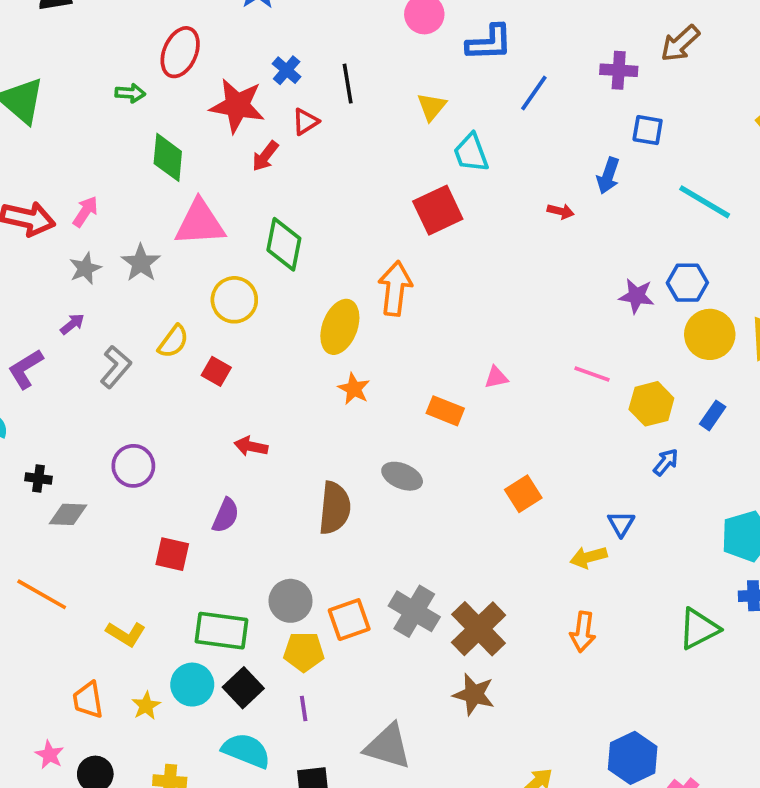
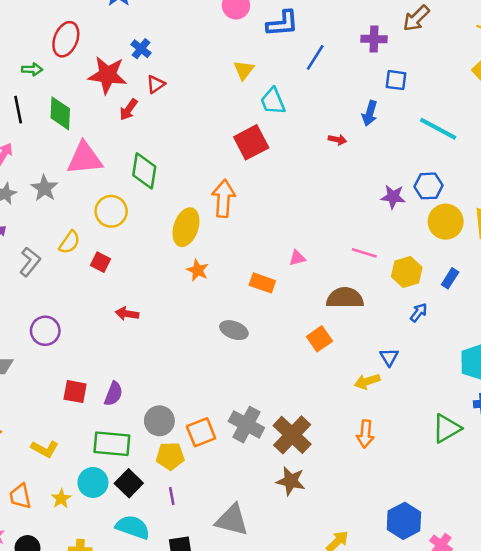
black line: (348, 84) -> (18, 110), moved
brown semicircle: (335, 508) -> (345, 298), moved, turned -93
purple semicircle: (226, 515) -> (113, 394), moved

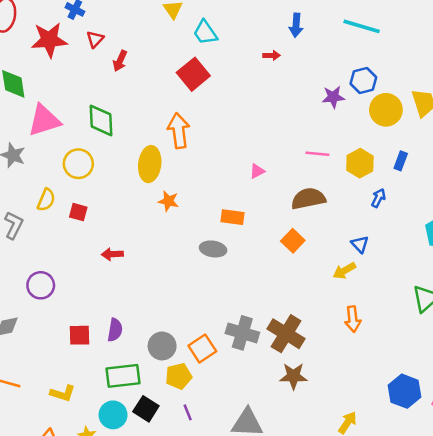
red arrow: (129, 110) -> (120, 61), moved
orange rectangle: (262, 283) -> (233, 217), moved

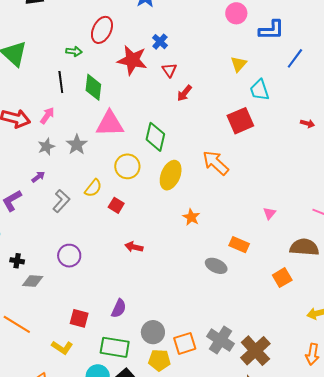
red triangle: (95, 39) -> (169, 70), turned -35
orange arrow: (179, 131) -> (216, 163), turned -56
yellow ellipse: (150, 164) -> (171, 175), moved
pink triangle: (257, 171) -> (269, 213), turned -40
red square: (79, 335) -> (79, 318), moved

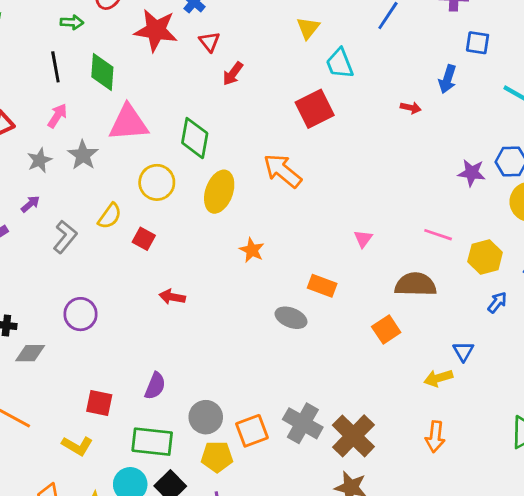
pink arrow: (47, 116) -> (57, 116), moved

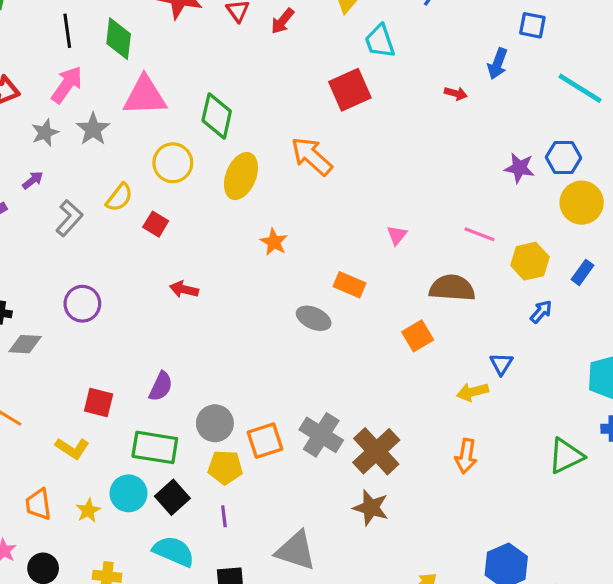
red arrow: (233, 74) -> (282, 21), moved
pink arrow: (57, 116) -> (67, 85), size x1.4

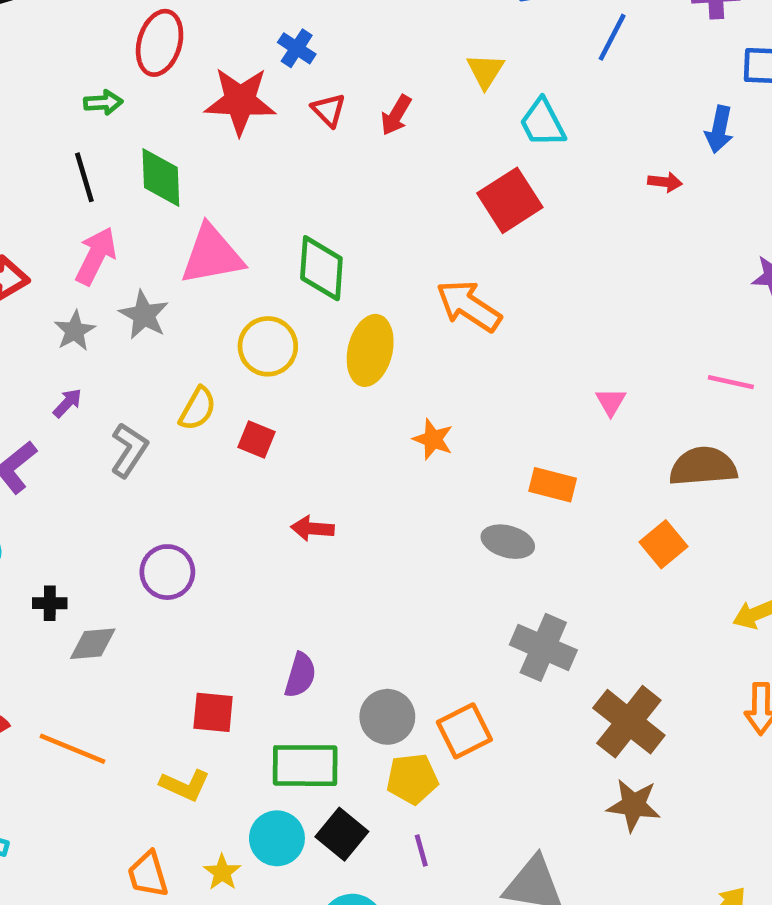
gray cross: (321, 435) -> (543, 647), moved

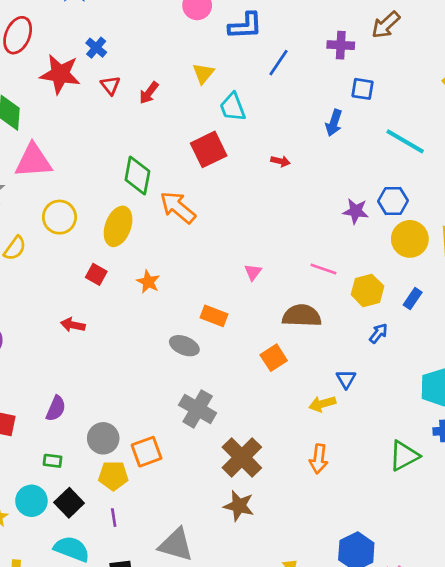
red arrow: (665, 182) -> (280, 161), moved
green diamond: (321, 268) -> (137, 175), moved
red square: (257, 440) -> (96, 274), moved
green rectangle: (305, 766) -> (53, 461), size x0.5

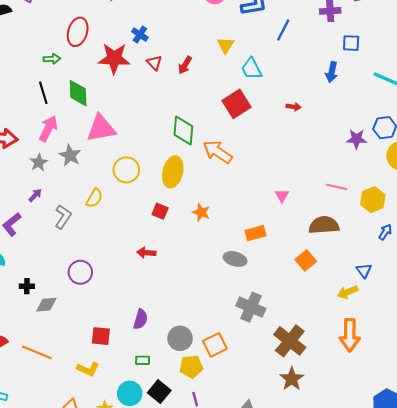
orange rectangle: (214, 316) -> (255, 233), turned -30
orange arrow: (319, 459) -> (350, 335), size x1.4
brown star: (239, 506) -> (292, 379), turned 30

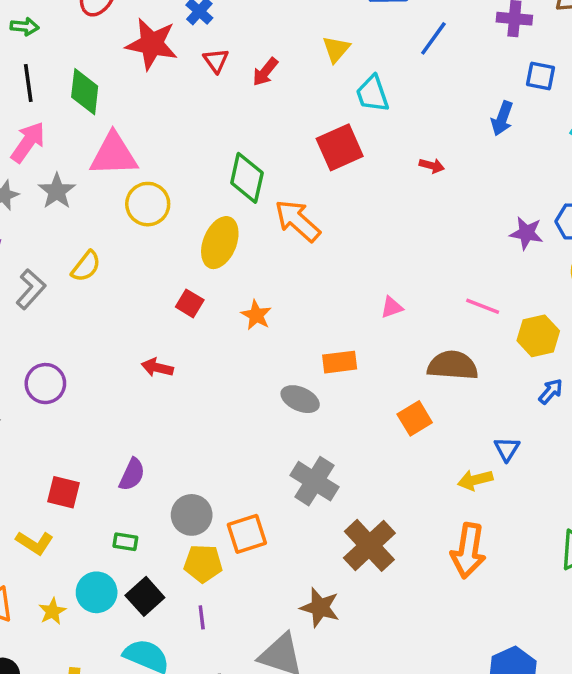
green arrow: (52, 59) -> (25, 27), moved
yellow circle: (126, 170) -> (148, 204), moved
pink triangle: (282, 196) -> (392, 307), turned 32
brown star: (292, 379) -> (320, 607), moved, turned -30

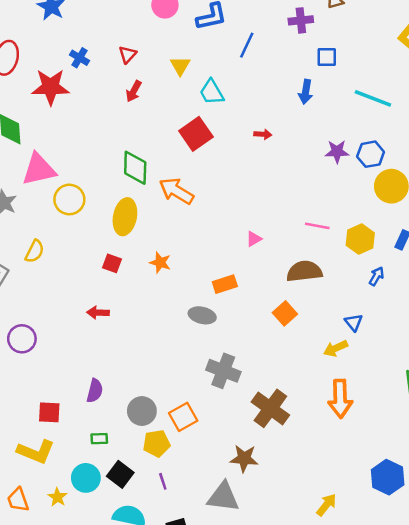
red triangle: (216, 61) -> (127, 54), moved, turned 30
purple star: (526, 233) -> (337, 152), moved
yellow L-shape: (35, 543) -> (36, 452), size x1.4

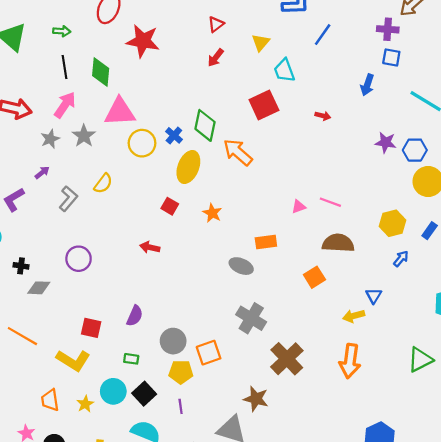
purple cross: (301, 20) -> (388, 29), moved
blue cross: (79, 58) -> (174, 135), moved
pink line: (317, 226) -> (330, 202), moved

